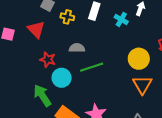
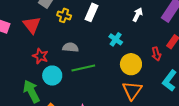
cyan cross: (121, 19) -> (116, 39), moved

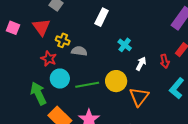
yellow cross: (64, 15) -> (63, 40), moved
white arrow: (138, 15) -> (141, 64), moved
yellow circle: (131, 64) -> (116, 81), moved
green line: (83, 68) -> (87, 85), moved

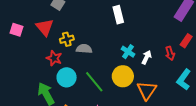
white rectangle: (102, 17) -> (118, 15), moved, turned -36
yellow cross: (63, 40) -> (67, 39), turned -32
cyan cross: (125, 45) -> (128, 52), moved
green line: (87, 85) -> (94, 82), turned 65

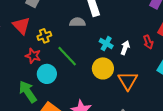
gray semicircle: (84, 49) -> (77, 22), moved
green line: (94, 82) -> (67, 56), moved

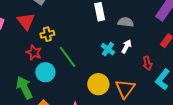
gray semicircle: (77, 22) -> (126, 22), moved
red arrow: (148, 42) -> (147, 63), moved
white arrow: (125, 48) -> (126, 46), moved
yellow circle: (103, 68) -> (98, 84), moved

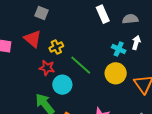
yellow circle: (98, 84) -> (116, 73), moved

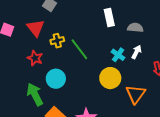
green line: (81, 65) -> (79, 49), moved
red star: (47, 68) -> (35, 58), moved

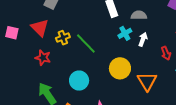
cyan cross: (118, 55) -> (125, 33), moved, turned 32
cyan circle: (56, 79) -> (79, 81), moved

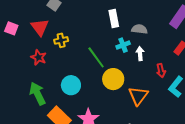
white arrow: (143, 39) -> (140, 54), turned -32
green line: (86, 43) -> (96, 57), moved

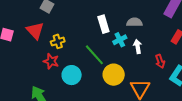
white rectangle: (114, 19) -> (103, 24), moved
red star: (39, 57) -> (51, 61), moved
cyan circle: (71, 85) -> (72, 75), moved

